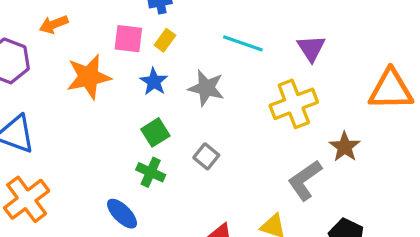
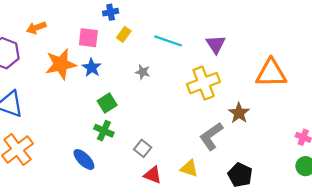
yellow rectangle: (165, 40) -> (124, 34), moved
blue star: (154, 82) -> (92, 68), moved
gray star: (206, 88) -> (143, 72), size x0.6
gray square: (206, 156) -> (143, 148), moved

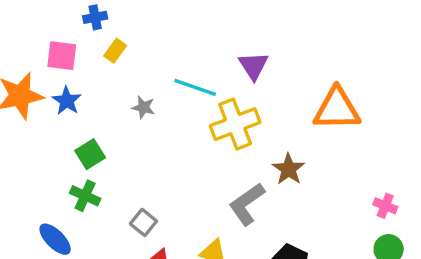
cyan line: (168, 41) -> (195, 87), moved

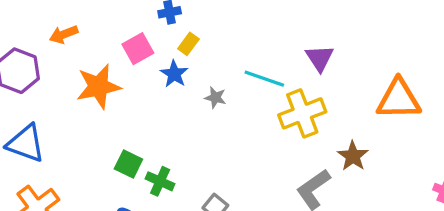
pink square: (62, 56) -> (138, 49), turned -36
blue star: (67, 101) -> (174, 74), moved
green square: (90, 154) -> (128, 164), moved, turned -32

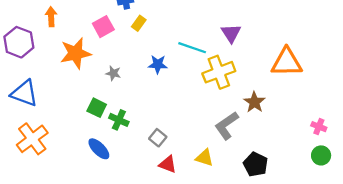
orange arrow: (64, 34) -> (51, 17), turned 108
blue star: (174, 74) -> (158, 64), moved, turned -30
gray star: (215, 98) -> (113, 73), moved

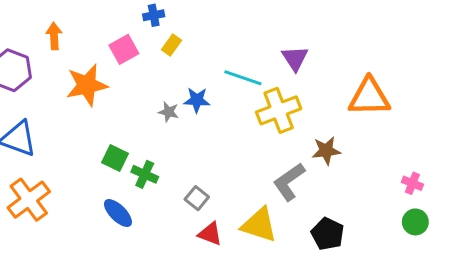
gray star: (113, 73) -> (169, 112), moved
brown star: (254, 102) -> (326, 151), turned 30
yellow triangle: (204, 158) -> (259, 225), size x1.5

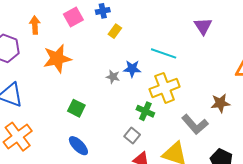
pink square: (124, 49) -> (73, 17), moved
purple triangle: (295, 58) -> (203, 26), moved
yellow cross: (279, 110) -> (165, 88), moved
green cross: (145, 174) -> (145, 111), moved
gray L-shape: (289, 182) -> (195, 124), turned -96

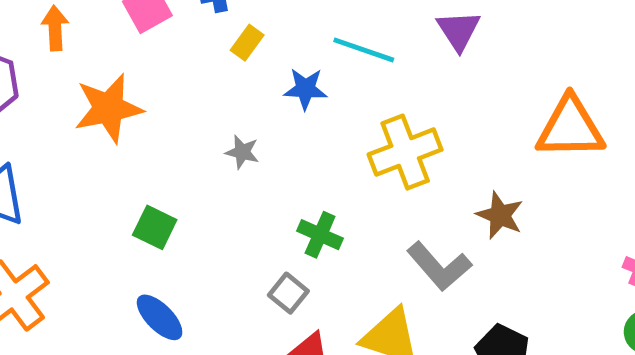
cyan line: (164, 53) -> (364, 50), moved
blue star: (132, 69) -> (305, 89), moved
yellow cross: (165, 88) -> (405, 152), moved
brown star: (220, 103) -> (500, 215), turned 30

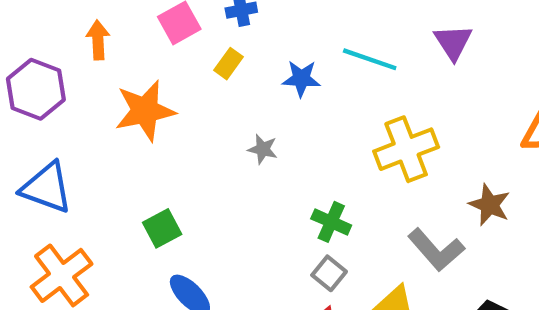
yellow rectangle: (247, 43) -> (228, 64), moved
blue star: (305, 89) -> (301, 79), moved
green square: (155, 227) -> (162, 228), moved, turned 36
gray square: (288, 293) -> (329, 273), moved

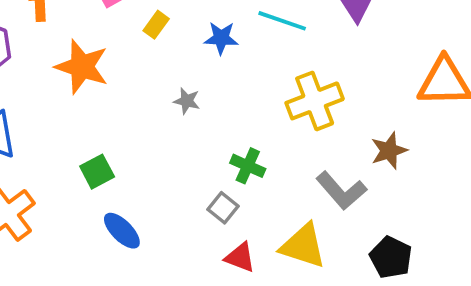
orange star: (145, 111) -> (82, 67), turned 30
brown star: (490, 205) -> (389, 151), turned 30
gray square: (329, 273) -> (223, 208), moved

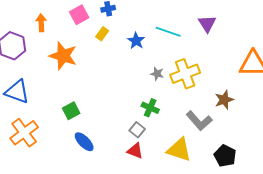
blue star: (221, 38) -> (136, 41), turned 30
gray star: (187, 101) -> (157, 74), moved
red triangle: (240, 257) -> (135, 151), moved

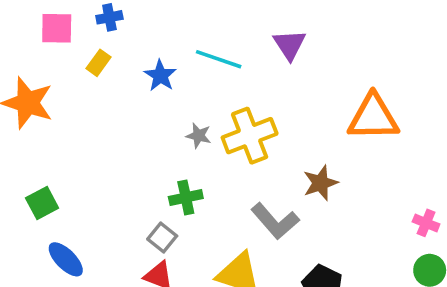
pink square: (79, 15) -> (57, 28), turned 30
green cross: (150, 108) -> (186, 197), turned -36

